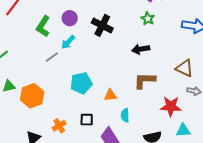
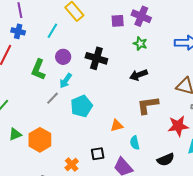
cyan pentagon: (81, 83) -> (81, 106), moved

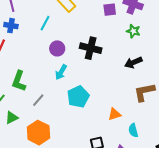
green L-shape: (38, 70) -> (19, 81), moved
gray line: (52, 98) -> (38, 100), moved
green triangle: (15, 134) -> (12, 118), moved

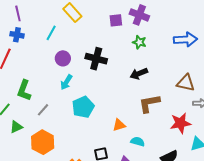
cyan semicircle: (133, 130) -> (138, 142), turned 120

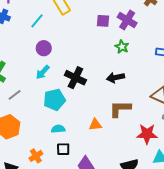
black cross: (96, 59) -> (75, 78), moved
orange triangle: (119, 125) -> (95, 125), moved
cyan semicircle: (138, 142) -> (58, 129), moved, turned -32

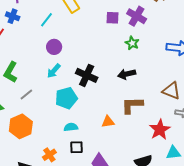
red star: (147, 134) -> (160, 130), turned -30

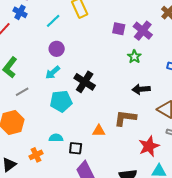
black arrow: (127, 74) -> (141, 89), moved
cyan semicircle: (71, 127) -> (56, 138), moved
black square: (76, 147) -> (76, 148), moved

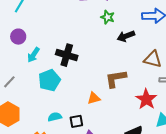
purple circle: (57, 49) -> (18, 37), moved
black arrow: (141, 89) -> (126, 36), moved

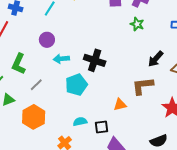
black arrow: (126, 36) -> (156, 59), moved, turned -30
cyan arrow: (33, 55) -> (61, 59), turned 49

